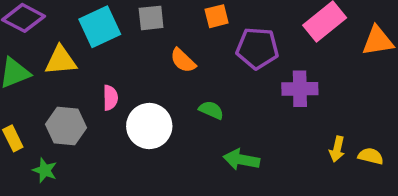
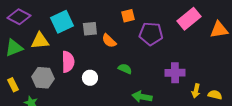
gray square: (151, 18) -> (90, 29), moved
purple cross: (300, 89) -> (175, 73), moved
pink semicircle: (110, 98) -> (68, 62), size x1.5
white circle: (149, 126) -> (90, 78), size x0.6

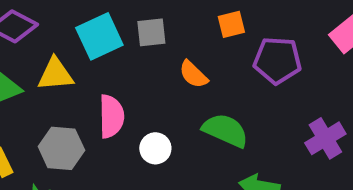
gray square: (90, 29) -> (151, 32), moved
green semicircle: (125, 69) -> (225, 130), size x1.6
purple cross: (175, 73) -> (325, 138), turned -30

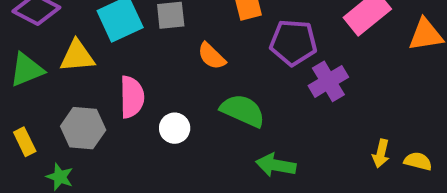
purple cross: (325, 138) -> (328, 81), moved

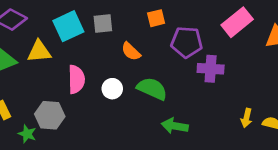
purple cross: (328, 81) -> (211, 69), turned 35
gray hexagon: (83, 128) -> (50, 115), moved
white circle: (175, 128) -> (112, 89), moved

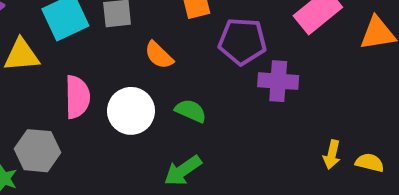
white circle: (112, 89) -> (131, 111), size x1.5
green semicircle: (152, 89) -> (191, 111), size x0.7
green arrow: (175, 126) -> (183, 171), moved, turned -45

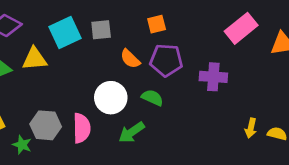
purple pentagon: (242, 41) -> (166, 60), moved
pink semicircle: (77, 97) -> (82, 128), moved
green arrow: (183, 171) -> (132, 132), moved

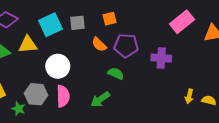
orange square: (157, 24) -> (110, 19), moved
white circle: (111, 98) -> (58, 66), moved

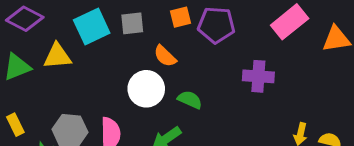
purple pentagon: (126, 46) -> (216, 25), moved
white circle: (58, 66) -> (146, 89), moved

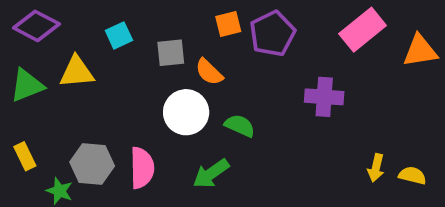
gray square: (132, 23) -> (171, 53), moved
purple pentagon: (216, 25) -> (272, 34), turned -30
cyan square: (92, 26) -> (119, 35), size x0.6

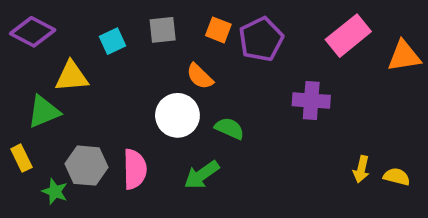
orange square: (228, 24) -> (218, 30), turned 35
gray square: (171, 53) -> (163, 30), moved
green triangle: (27, 85) -> (44, 112), moved

